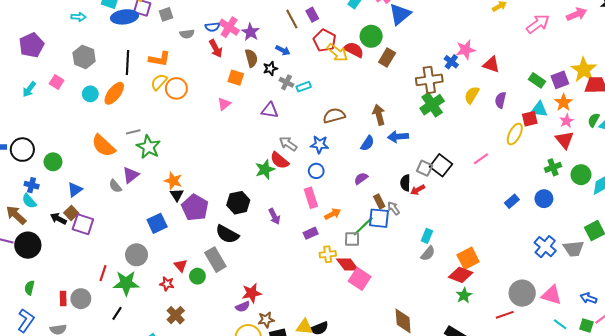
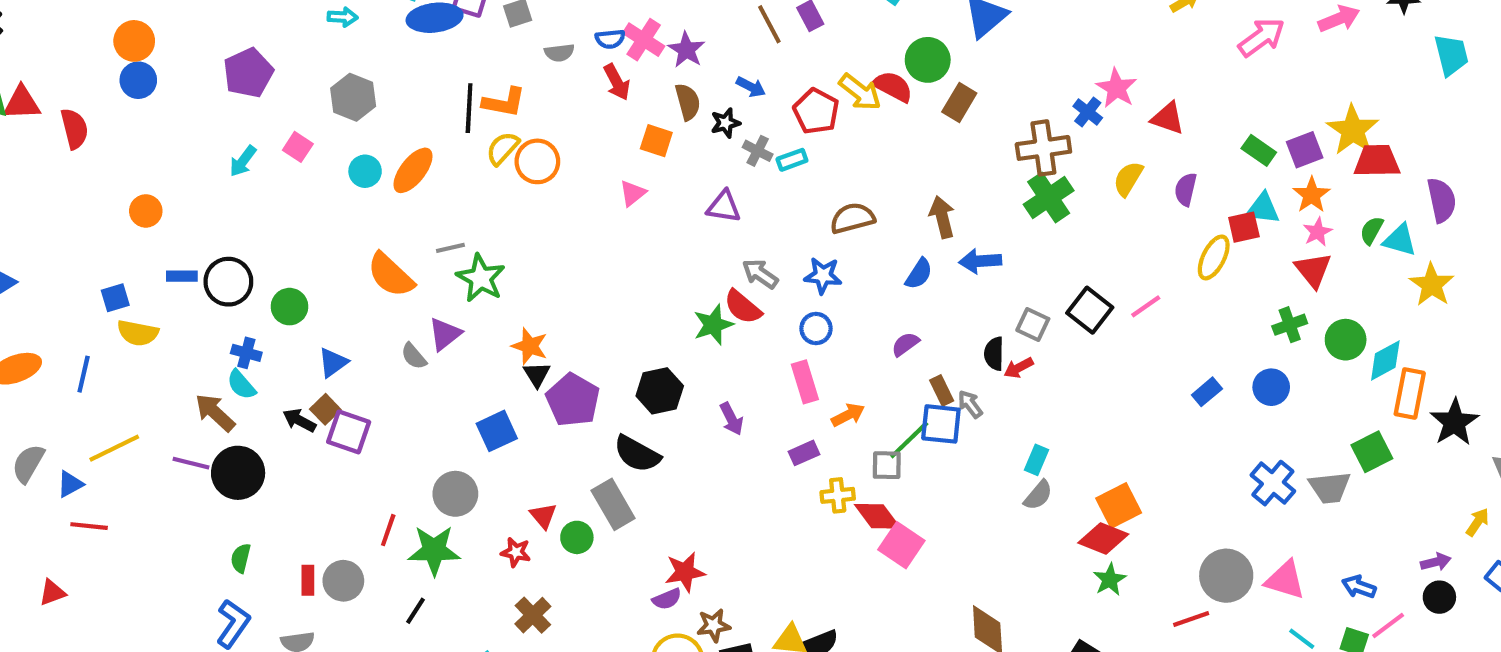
red pentagon: (325, 40) -> (816, 111), moved
pink star: (466, 50) -> (1117, 88), turned -30
black line: (128, 63) -> (469, 108), moved
black square: (441, 165) -> (1090, 310), moved

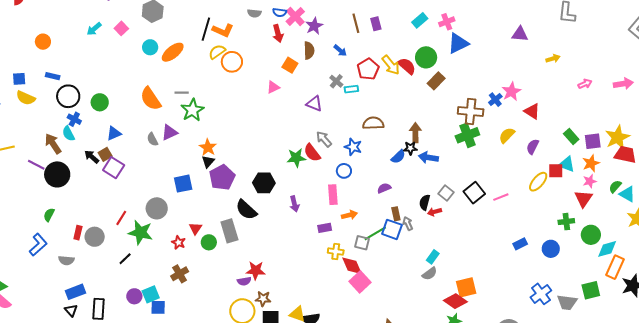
pink arrow: (1262, 37) -> (585, 84), size x0.6
black star: (725, 123) -> (410, 148), moved
black circle: (228, 282) -> (68, 96), moved

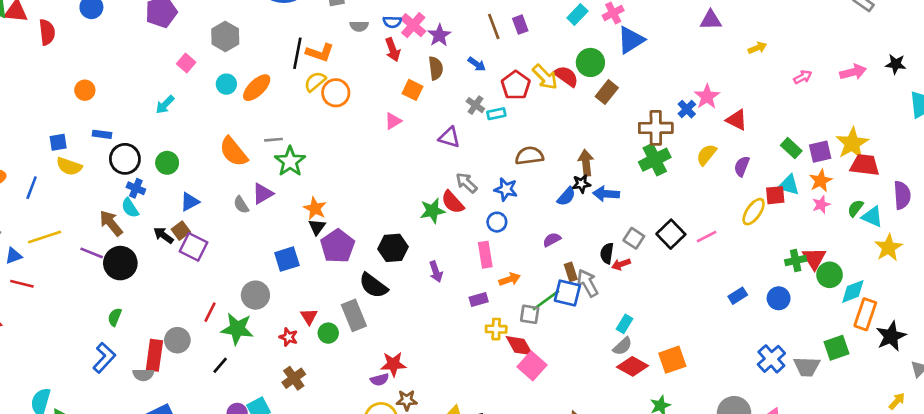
cyan arrow: (94, 29) -> (165, 105), moved
red triangle: (583, 199) -> (814, 258), moved
gray arrow: (408, 223) -> (587, 283), size x1.5
red rectangle: (78, 233) -> (154, 355), moved, size x1.6
red diamond: (455, 301) -> (632, 366), moved

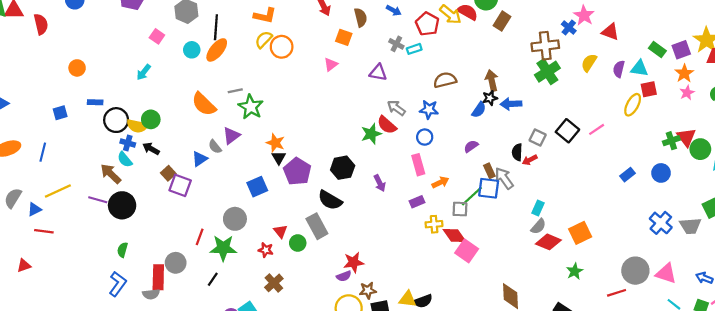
black line: (297, 53) -> (216, 27), moved
yellow semicircle: (69, 166) -> (137, 126), moved
cyan triangle: (789, 185) -> (639, 68), moved
blue triangle: (190, 202) -> (200, 159), moved
black arrow: (164, 235) -> (151, 149), moved

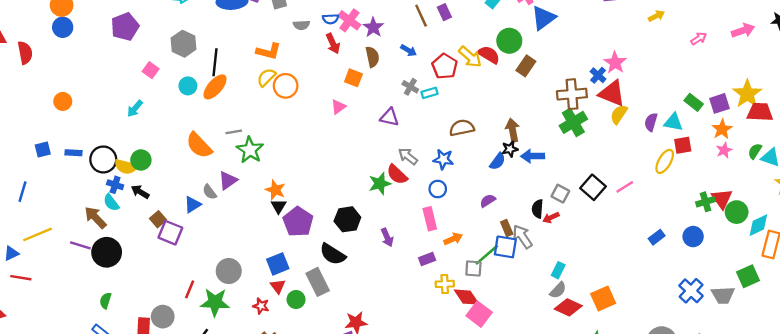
red triangle: (610, 32) -> (612, 93), moved, size x1.4
blue rectangle: (95, 102) -> (73, 153), moved
blue square: (257, 187) -> (278, 264), moved

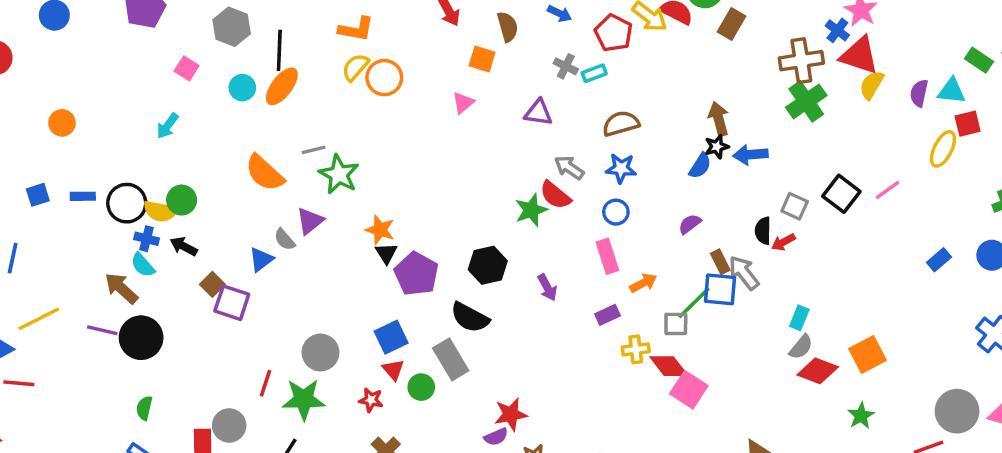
brown semicircle: (462, 128) -> (621, 124), moved

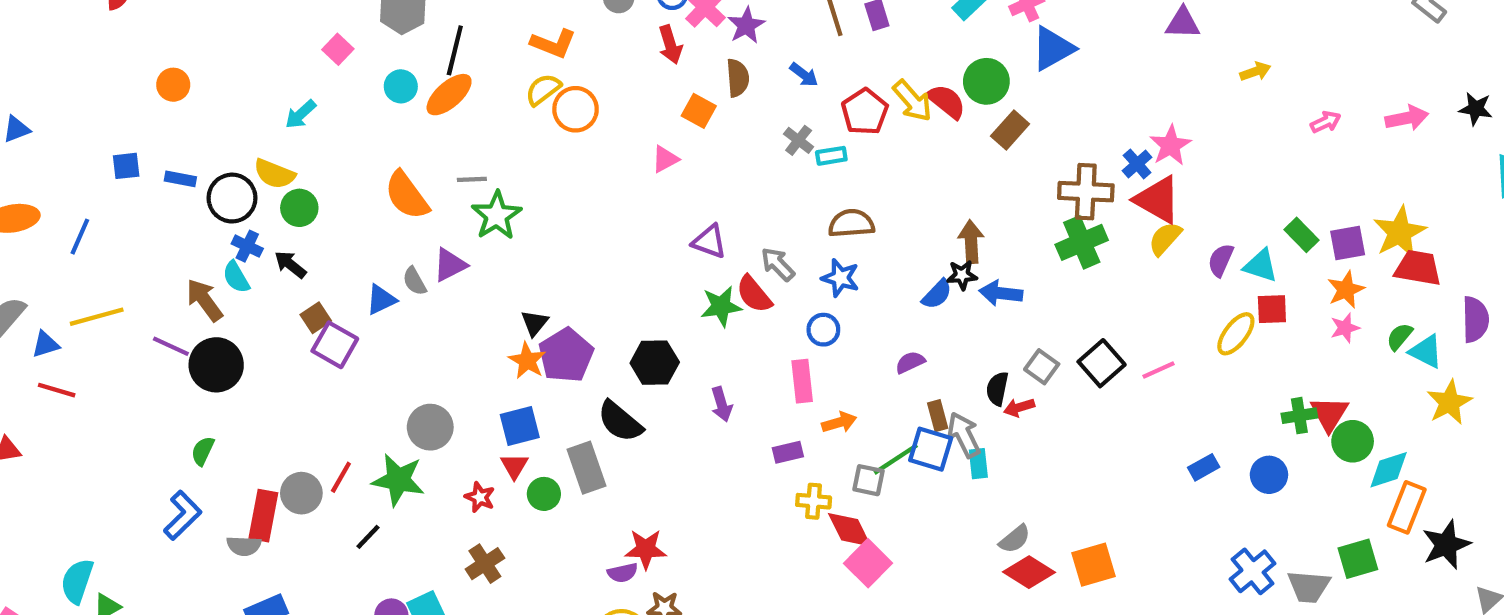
purple triangle: (539, 113) -> (709, 242), moved
yellow semicircle: (160, 211) -> (274, 174), moved
orange star: (380, 230) -> (527, 361), moved
cyan rectangle: (799, 318) -> (978, 464), moved, turned -40
red line: (266, 383) -> (341, 477), moved

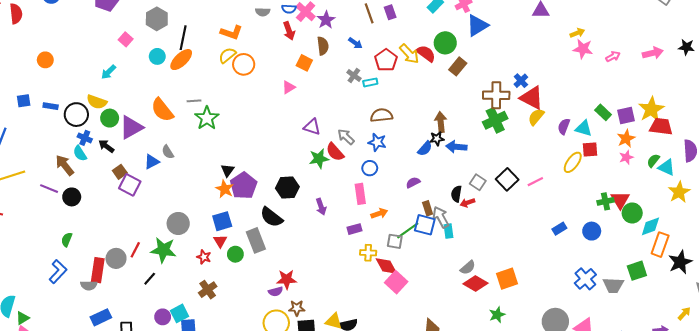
pink star: (1171, 145) -> (583, 49), moved, turned -30
purple triangle: (450, 265) -> (131, 127), moved, size x1.4
black circle: (216, 365) -> (72, 197), size x0.7

